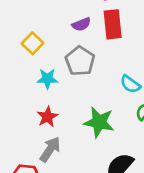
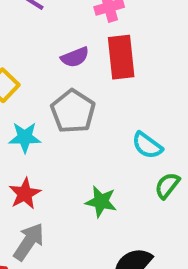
green star: (99, 122) -> (101, 202), size x0.7

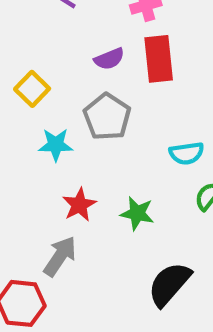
cyan semicircle: (147, 145) -> (187, 153), turned -44
red star: (25, 194) -> (79, 205), moved

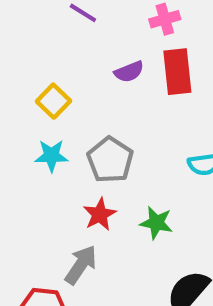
gray pentagon: (107, 117) -> (110, 160), moved
cyan star: (56, 145) -> (51, 156), moved

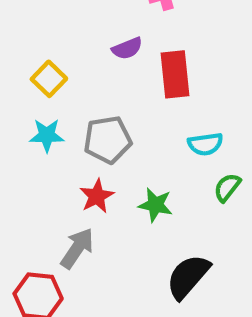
red rectangle: (177, 72) -> (175, 74), moved
gray pentagon: (110, 160) -> (108, 140), turned 30

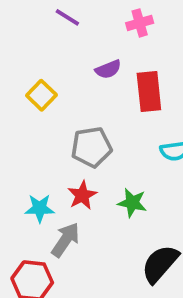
cyan star: (47, 135) -> (40, 208), moved

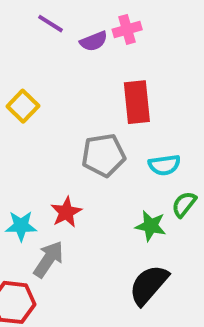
purple semicircle: (108, 69) -> (94, 41), moved
gray pentagon: (91, 147) -> (103, 155), moved
green star: (132, 203) -> (151, 226), moved

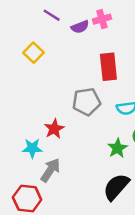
yellow square: (23, 106) -> (34, 53), moved
red star: (66, 212) -> (54, 129), moved
green star: (151, 226) -> (117, 148), turned 30

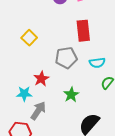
yellow square: (34, 53) -> (29, 38), moved
green star: (117, 148) -> (71, 95), moved

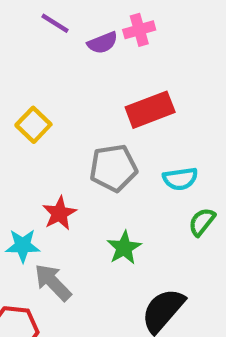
red rectangle: (83, 31) -> (150, 110), turned 75
gray arrow: (38, 111) -> (53, 282), turned -78

